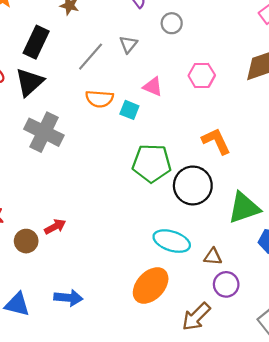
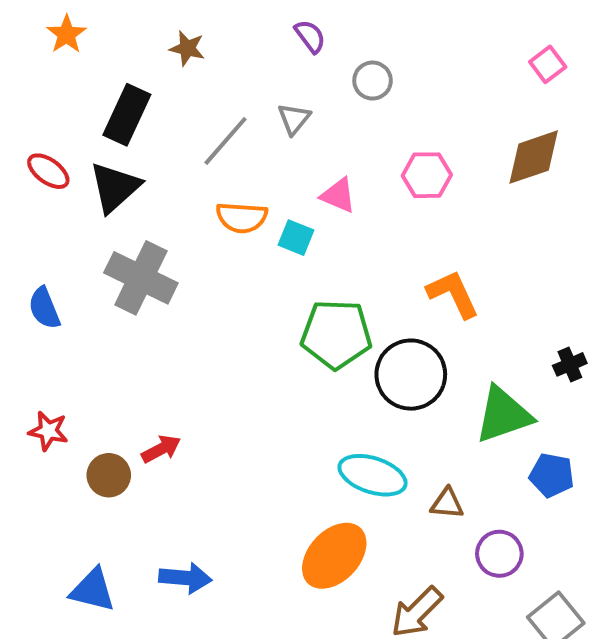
purple circle: (226, 284) -> (499, 554), moved

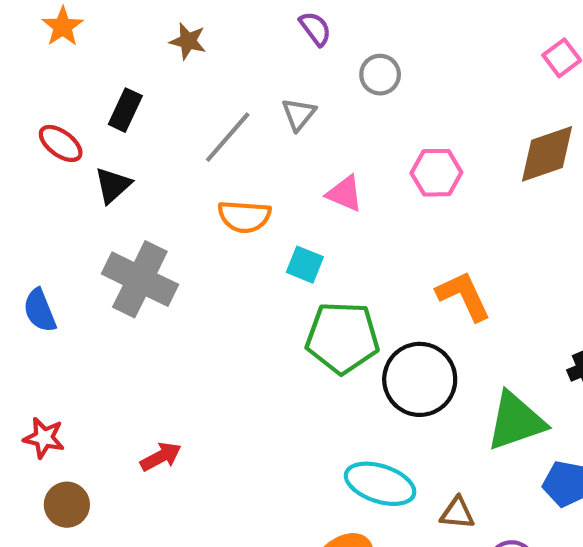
black rectangle: (127, 115) -> (125, 110), size x0.7
red ellipse: (48, 171) -> (61, 143), moved
black triangle: (115, 187) -> (113, 185), size x0.7
cyan square: (296, 238) -> (305, 265), moved
brown circle: (109, 475) -> (67, 505), moved

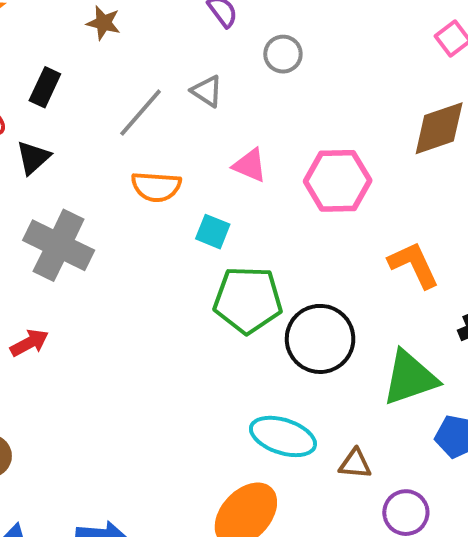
gray triangle: (299, 114) -> (207, 91), turned -36
pink hexagon: (436, 173) -> (338, 181), moved, size x1.4
orange L-shape: (464, 296) -> (414, 265), moved
red arrow: (161, 457) -> (29, 343), moved

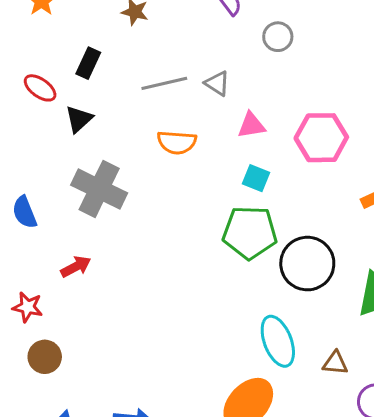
gray triangle: (207, 91) -> (217, 83), moved
gray line: (141, 113) -> (164, 83), turned 36
pink triangle: (250, 165) -> (251, 125), turned -32
cyan square: (213, 232) -> (256, 178), moved
cyan ellipse: (283, 436) -> (278, 341), turned 51

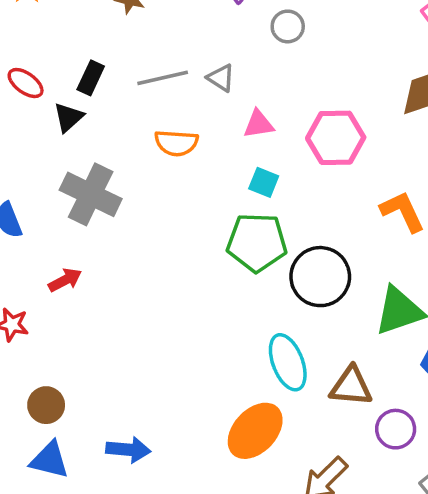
black rectangle: (88, 63) -> (91, 78), moved
brown circle: (45, 357) -> (46, 405), moved
brown triangle: (335, 363) -> (351, 386), size x1.5

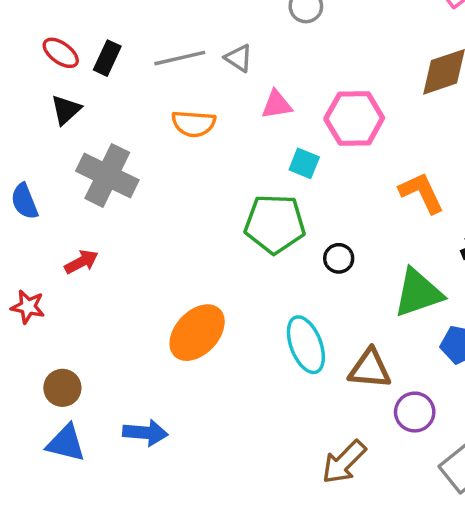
red ellipse: (26, 83) -> (61, 53), moved
black triangle: (68, 117) -> (66, 110), moved
cyan square: (264, 182) -> (304, 163), moved
black circle: (320, 277) -> (339, 258), size x0.5
orange ellipse: (255, 431) -> (197, 333), moved

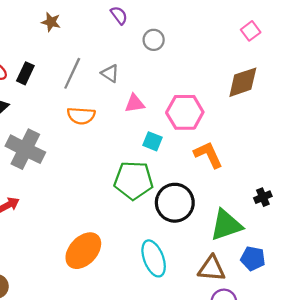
gray line: (180, 58) -> (72, 73), turned -52
orange L-shape: (422, 193) -> (208, 155), moved
black circle: (339, 258) -> (175, 203), size x2.0
brown triangle: (370, 369) -> (212, 268), moved

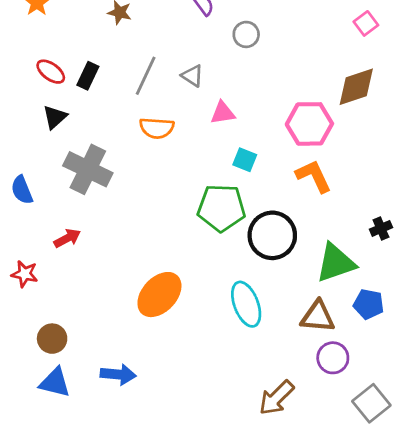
pink hexagon: (185, 112) -> (309, 124), moved

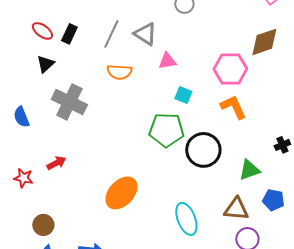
gray triangle: (192, 76) -> (145, 34), size x1.4
red arrow: (67, 238) -> (56, 163), moved
green triangle: (336, 263) -> (249, 170), size x0.7
cyan ellipse: (246, 304) -> (186, 219), moved

